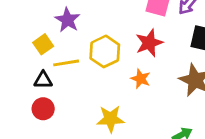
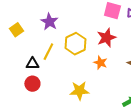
yellow square: (43, 44) -> (16, 30), moved
yellow line: (66, 63) -> (48, 52), turned -54

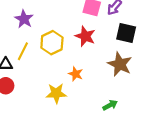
red star: (106, 38) -> (85, 36), turned -30
orange star: (100, 63) -> (76, 74), moved

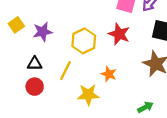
purple star: (24, 19) -> (43, 32), moved, turned 30
yellow line: (23, 51) -> (65, 71), moved

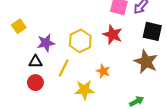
purple star: (43, 32) -> (46, 43), moved

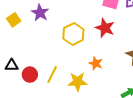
purple star: (46, 43) -> (40, 13), moved, turned -30
black triangle: (35, 62) -> (12, 65), moved
yellow line: (64, 68) -> (52, 75), moved

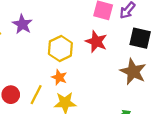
orange star: (96, 63) -> (59, 77), moved

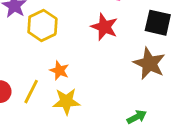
yellow hexagon: (60, 48) -> (42, 25), moved

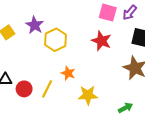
yellow star: (66, 101) -> (88, 95), moved

